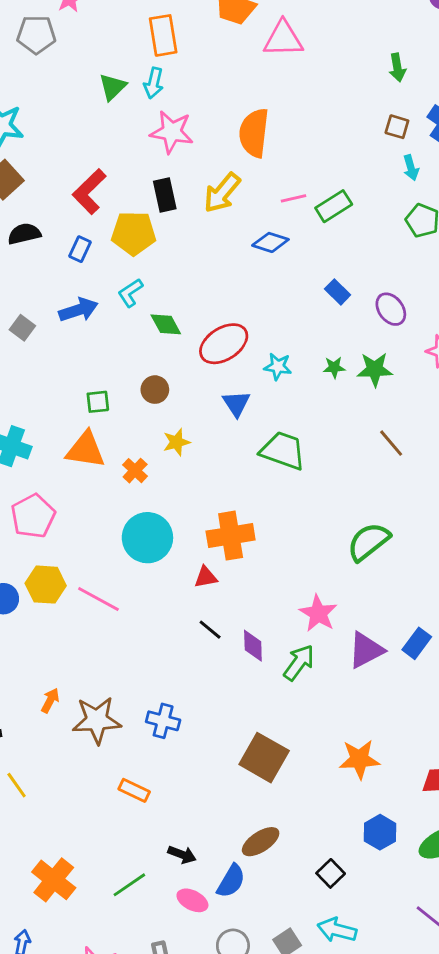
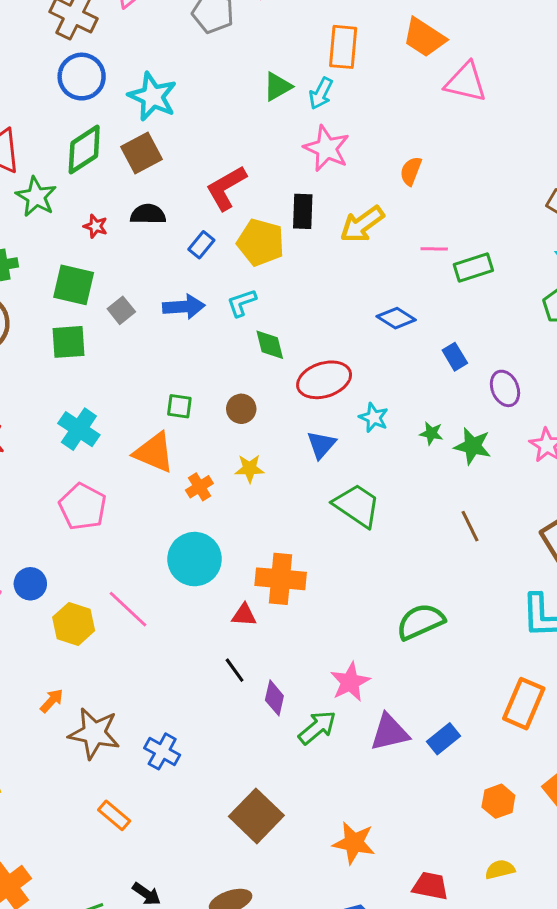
orange semicircle: (254, 133) -> (411, 171), size x0.6
blue diamond: (270, 242) -> (396, 318), moved
pink pentagon: (33, 516) -> (83, 507), turned -30
yellow hexagon: (46, 585) -> (74, 624), moved

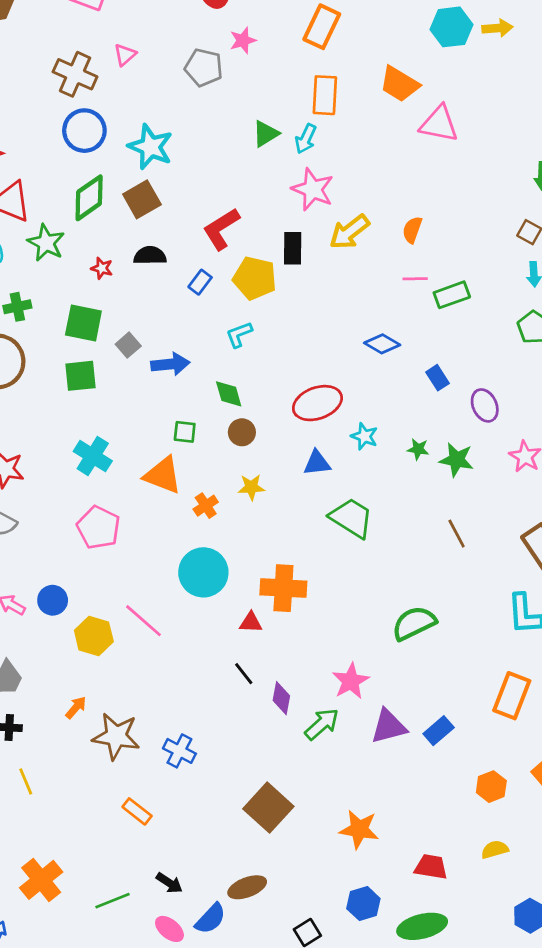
orange semicircle: (411, 171) -> (412, 230), moved
yellow arrow: (362, 224) -> (349, 232), moved
blue arrow: (184, 307) -> (170, 364), moved
green diamond: (270, 345) -> (229, 394), moved
blue triangle: (321, 445) -> (317, 463), turned 44

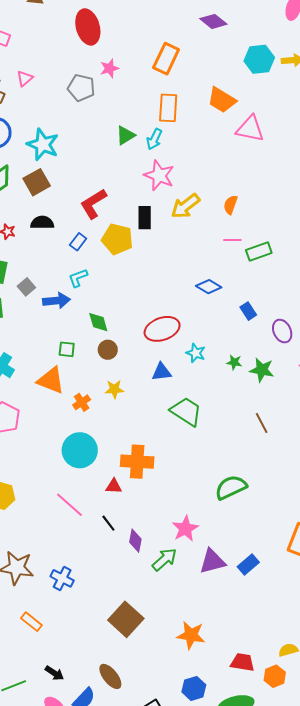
cyan L-shape: (239, 334) -> (78, 278), moved
pink line: (143, 621) -> (69, 505), moved
orange hexagon: (491, 787) -> (275, 676), moved
brown ellipse: (247, 887) -> (110, 676), turned 72

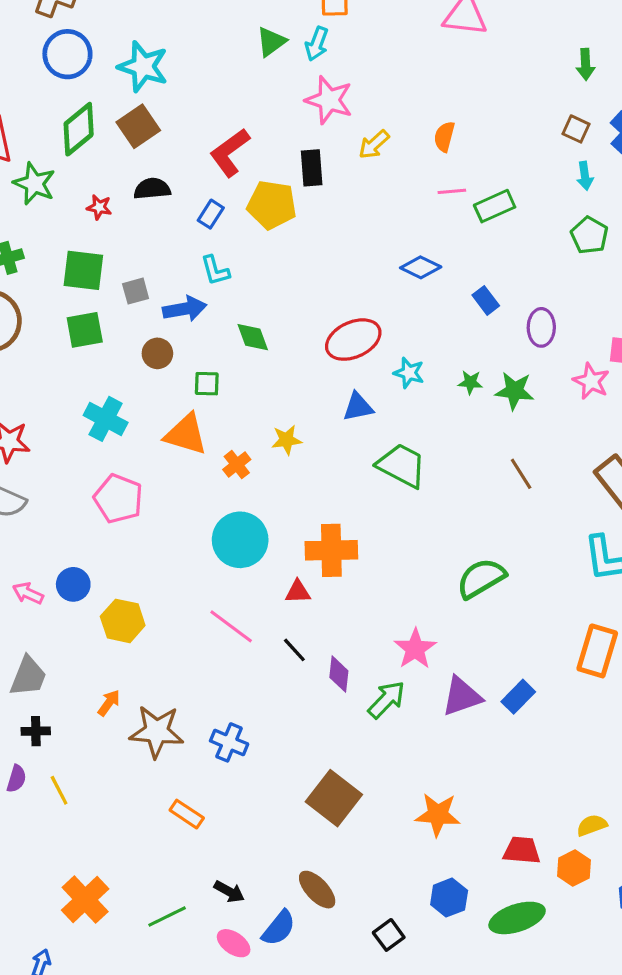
yellow arrow: (185, 206) -> (374, 144), size x0.7
cyan L-shape: (78, 278) -> (215, 270), turned -80
gray square: (26, 287) -> (136, 291), turned 30
purple ellipse: (282, 331) -> (541, 327), turned 30
brown circle: (108, 350) -> (157, 353), moved

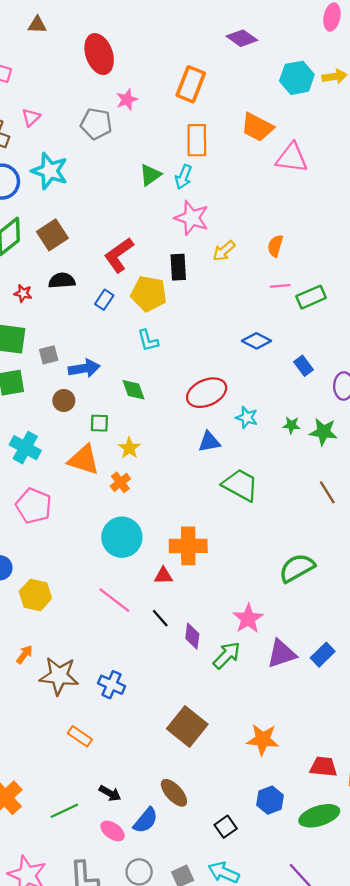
cyan star: (143, 67) -> (50, 171), moved
cyan L-shape: (215, 270) -> (148, 341), moved
yellow star: (286, 440) -> (129, 448), moved, turned -30

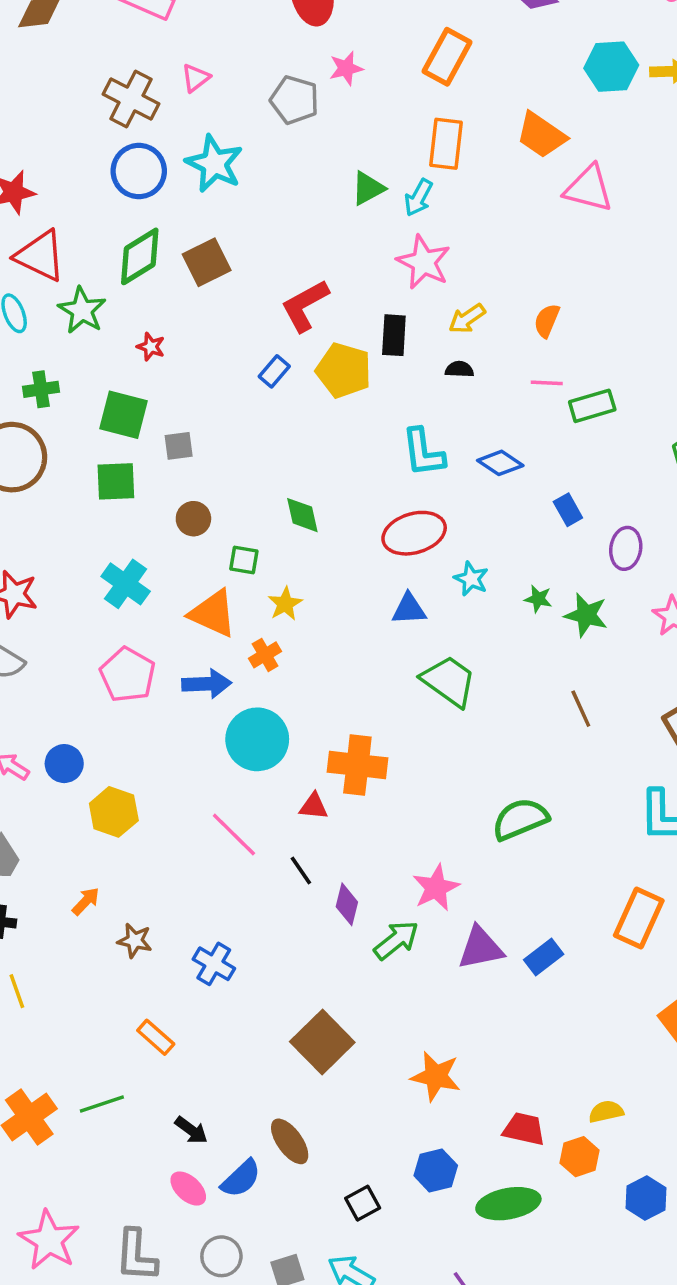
black semicircle: (62, 281) -> (459, 369), moved, size x0.7
cyan L-shape: (148, 341) -> (423, 452), moved, size x1.4
blue arrow: (84, 368) -> (207, 684), moved
brown star: (59, 676) -> (135, 941), size x0.6
green line: (64, 811) -> (102, 1104), moved

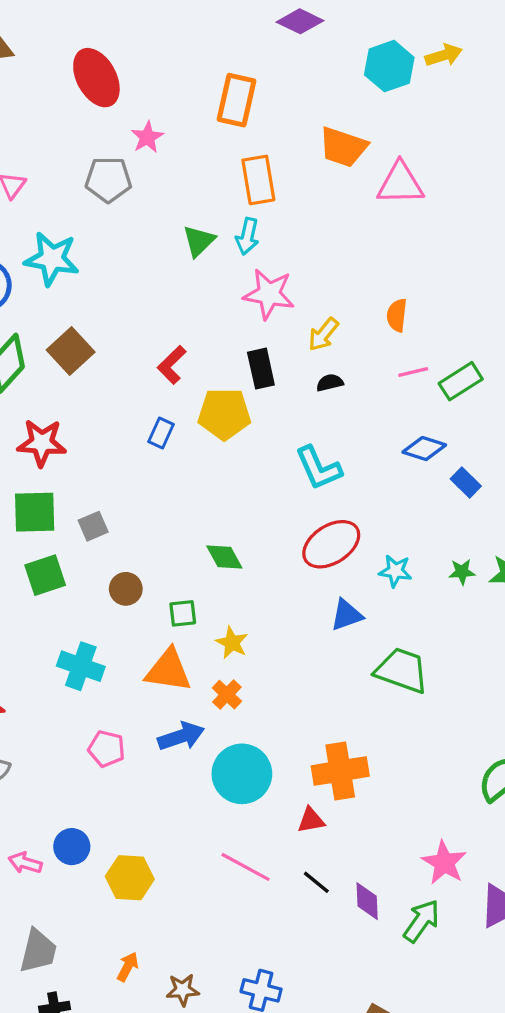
red L-shape: (305, 306) -> (172, 365), size x0.7
red star: (151, 347) -> (42, 443), size x1.8
blue diamond: (500, 463) -> (424, 449), moved
pink pentagon: (128, 675) -> (107, 749), size x0.7

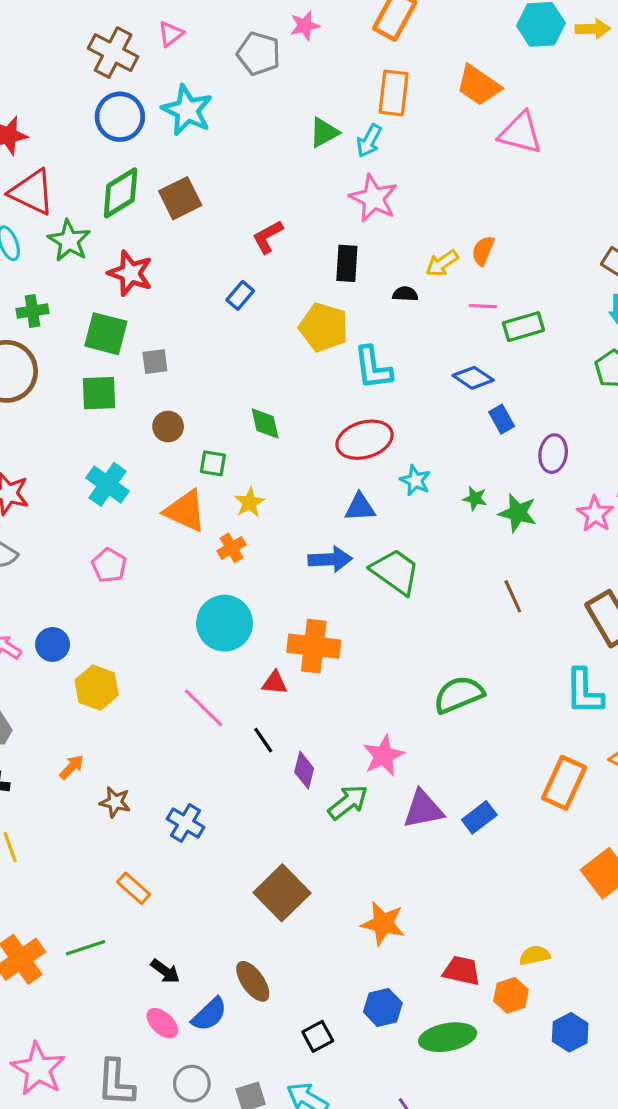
yellow arrow: (323, 334) -> (442, 263), moved
yellow pentagon: (224, 414) -> (324, 327), moved
blue arrow: (181, 736) -> (330, 559), moved

